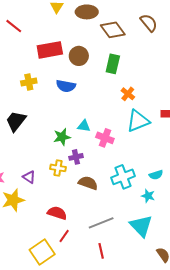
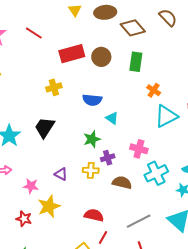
blue semicircle: (66, 86) -> (92, 100), moved
cyan triangle: (84, 126) -> (112, 118), moved, turned 32
pink cross: (105, 138) -> (139, 149), moved
purple triangle: (29, 177) -> (61, 174), moved

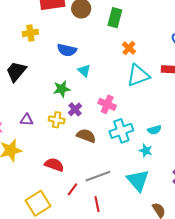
purple cross: (108, 158) -> (75, 109), turned -32
purple triangle: (61, 174) -> (27, 120), turned -32
red line: (103, 238) -> (72, 189), moved

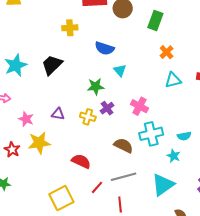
cyan triangle: (138, 75) -> (173, 80), size x0.7
brown semicircle: (86, 136) -> (123, 145), moved
cyan triangle: (138, 180) -> (163, 185), turned 30

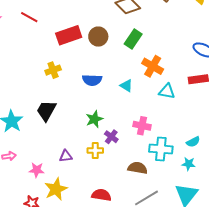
green rectangle: (155, 20) -> (133, 39), turned 30
orange cross: (167, 52) -> (153, 66), size x1.5
cyan triangle: (120, 70) -> (126, 86), moved
cyan triangle: (173, 80) -> (167, 91), turned 42
cyan cross: (151, 134) -> (161, 149), turned 35

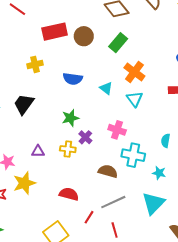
cyan triangle: (167, 91) -> (135, 99), moved, turned 36
cyan semicircle: (193, 142) -> (166, 141), moved, turned 120

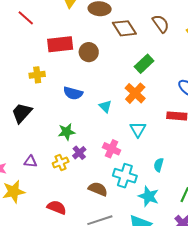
green rectangle: (118, 43) -> (144, 64), moved
cyan triangle: (135, 99) -> (138, 129), moved
yellow cross: (68, 149) -> (61, 163), turned -35
cyan star: (159, 173) -> (149, 196), size x1.5

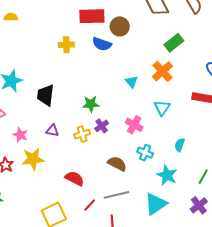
blue semicircle: (73, 93) -> (102, 44), moved
black trapezoid: (22, 113) -> (46, 95), moved, turned -40
cyan cross: (125, 176) -> (145, 153), size x0.7

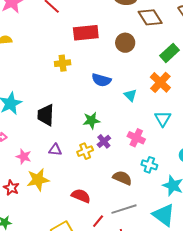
brown circle: (120, 26) -> (125, 43), moved
blue semicircle: (102, 44) -> (101, 80), moved
cyan triangle: (156, 204) -> (164, 215), turned -45

